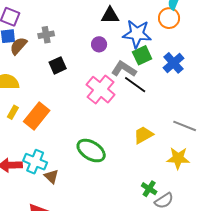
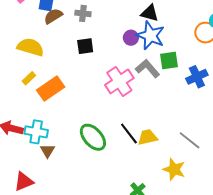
blue star: (137, 34) -> (150, 36), moved
black line: (135, 85) -> (129, 133), moved
cyan cross: (35, 162) -> (36, 132), turned -30

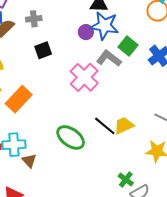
green square: (169, 60) -> (128, 46), turned -30

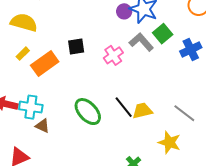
black square: (43, 50) -> (76, 46), moved
pink cross: (84, 77) -> (113, 55), size x0.7
brown triangle: (29, 161) -> (43, 126), turned -35

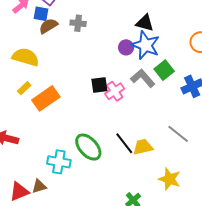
black square: (76, 46) -> (99, 85), moved
cyan cross: (31, 107) -> (59, 162), moved
gray line: (184, 113) -> (178, 134), moved
brown triangle: (43, 126) -> (39, 186), moved, turned -42

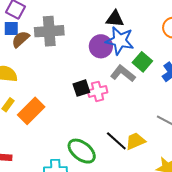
gray cross: (78, 23) -> (49, 31), size x1.8
purple circle: (126, 47) -> (101, 46), size x1.5
pink cross: (115, 91) -> (98, 91), turned 30

